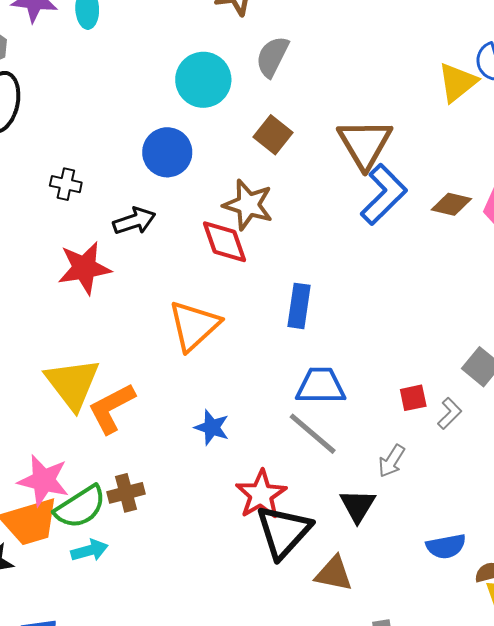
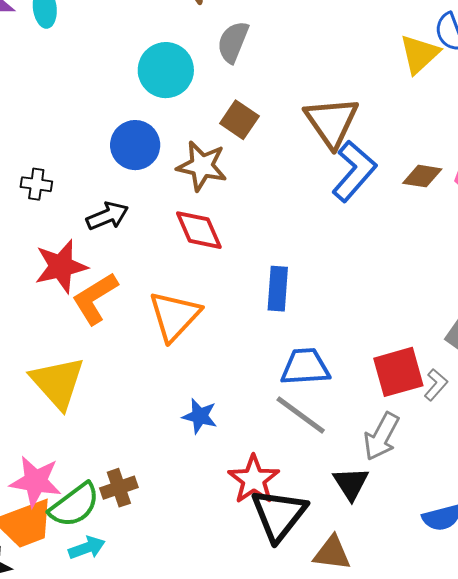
brown star: (248, 205) -> (202, 166), moved
red square: (413, 398) -> (398, 372), size x1.8
orange L-shape: (111, 408) -> (95, 298), moved
gray arrow: (392, 461) -> (381, 436), size x1.4

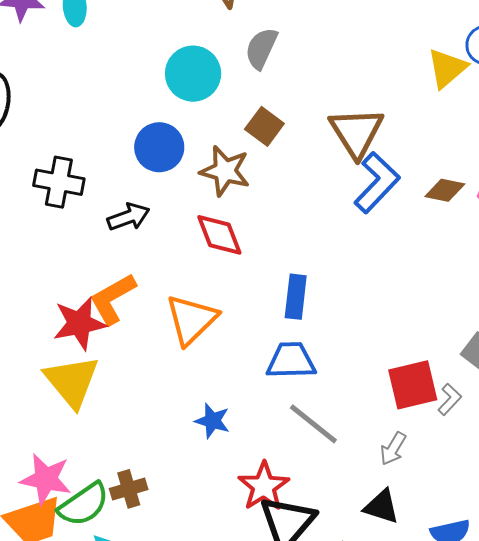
black cross: (36, 184) -> (59, 182), size x1.6
red star: (61, 266) -> (79, 323), moved
blue trapezoid: (305, 367) -> (291, 361), moved
gray arrow: (381, 436) -> (393, 449), size x0.7
black triangle: (351, 483) -> (381, 507), moved, turned -42

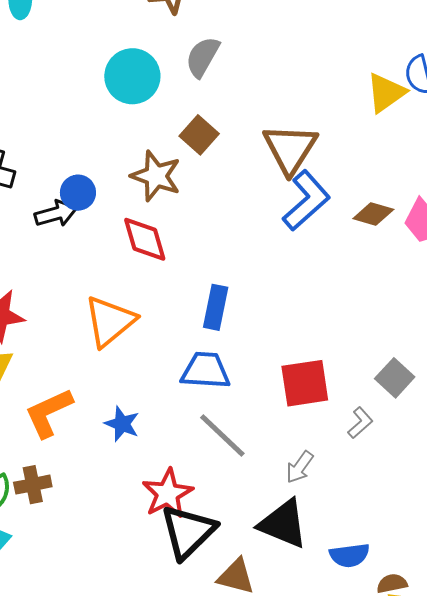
blue circle: (159, 147) -> (78, 193), moved, size x0.7
orange L-shape: (113, 299) -> (49, 413), moved
red square: (413, 385) -> (305, 383), moved
black triangle: (381, 507) -> (283, 524), size x1.4

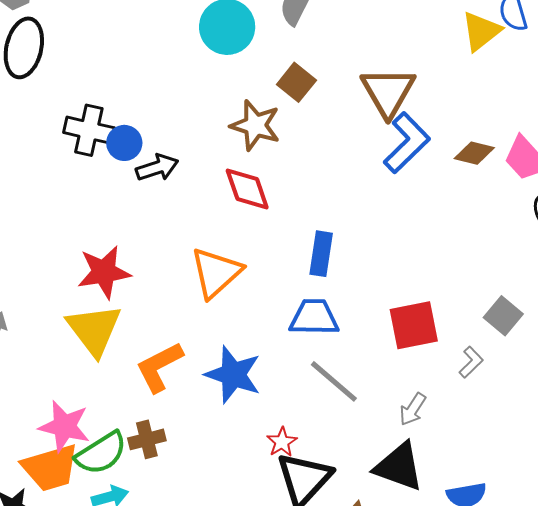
blue circle: (78, 193) -> (124, 143), moved
blue star: (122, 424) -> (233, 375), size x1.6
red star: (168, 494) -> (282, 442), size x0.6

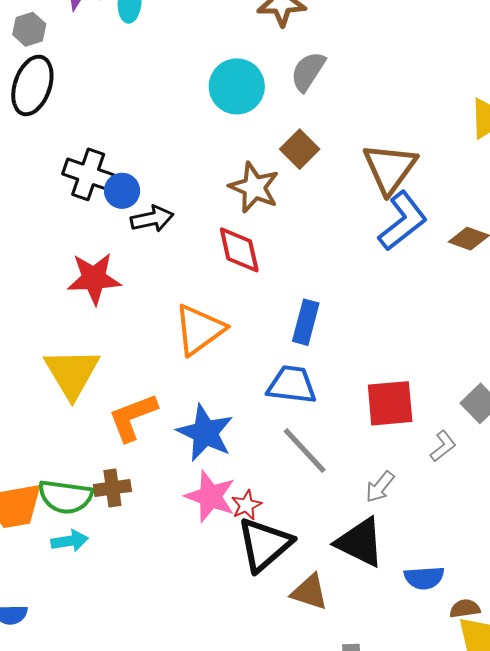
red star: (104, 272) -> (94, 278), moved
pink star: (64, 426) -> (210, 496), moved
green semicircle: (101, 453) -> (65, 497), turned 34

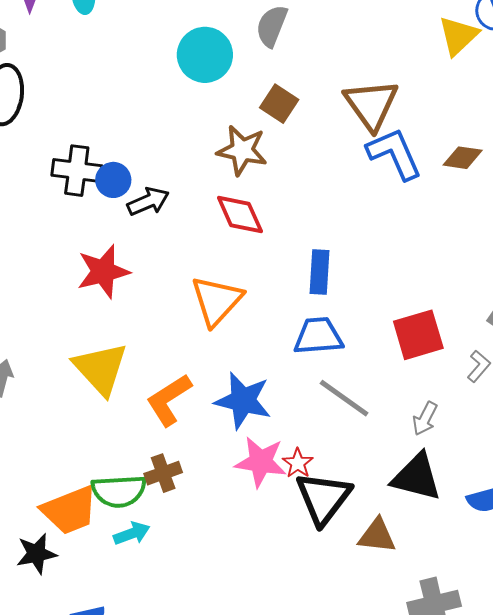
blue L-shape: (403, 221) -> (394, 154), turned -64

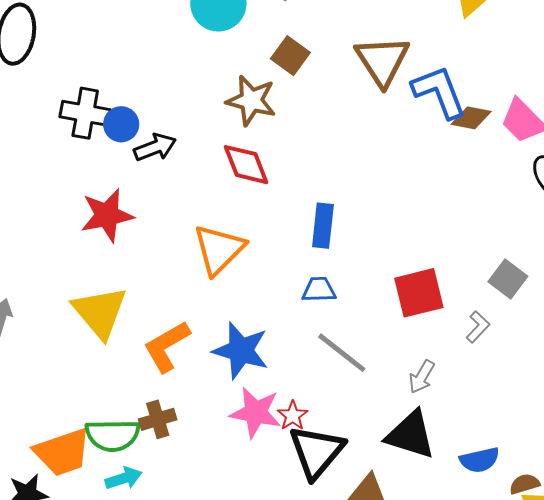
blue L-shape: (394, 154) -> (439, 92), moved
blue trapezoid: (318, 336) -> (319, 290), size x0.7

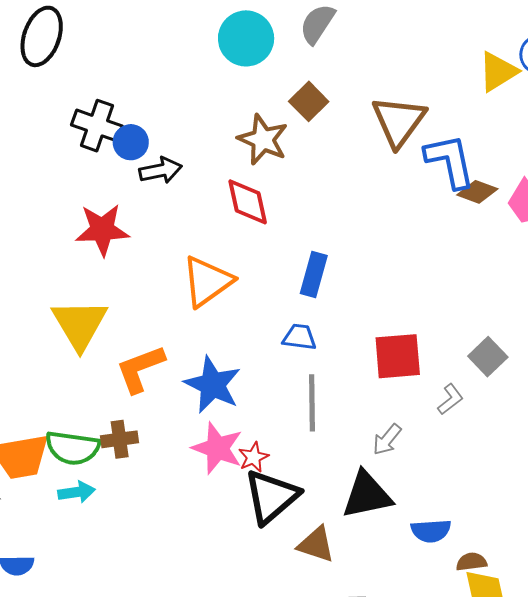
gray line: (342, 353) -> (312, 403), turned 42
black triangle: (411, 435) -> (367, 495), turned -38

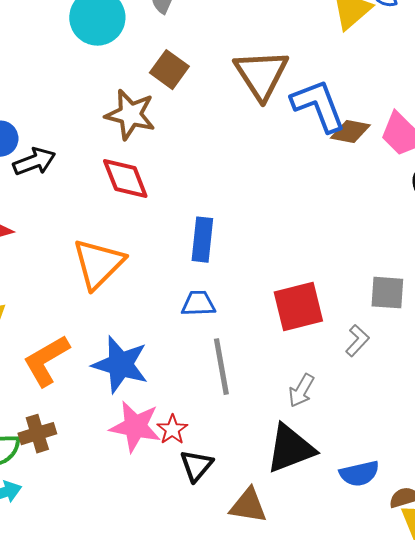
gray square: (488, 357) -> (387, 293), turned -33
black triangle: (271, 497) -> (196, 466), size x0.6

